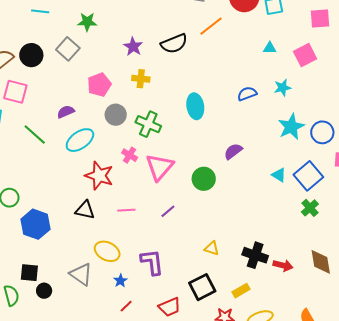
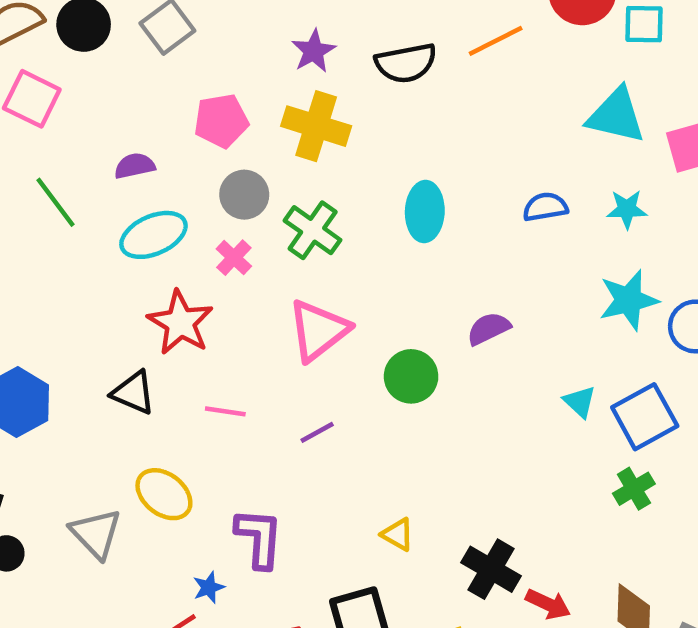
cyan triangle: (270, 48) -> (616, 116), size x2.0
yellow cross: (141, 79) -> (316, 126), size x1.6
pink cross: (130, 155) -> (234, 258), moved
blue star: (120, 281) -> (209, 587), moved

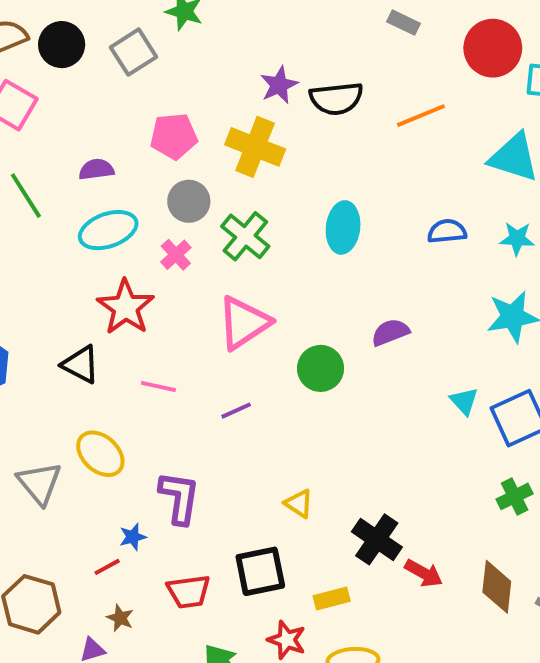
orange line: (496, 41) -> (421, 116), moved
purple star: (314, 51) -> (279, 85), moved
green cross: (634, 489) -> (515, 496), moved

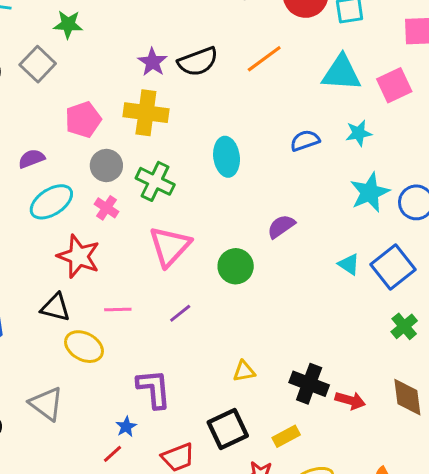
yellow ellipse: (100, 454) -> (84, 347), moved
yellow triangle: (299, 504) -> (244, 371), turned -30

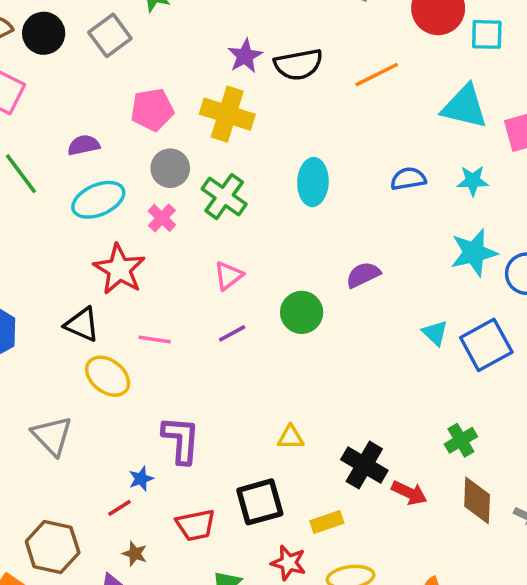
pink triangle: (170, 246) -> (228, 276), size x0.6
purple line: (180, 313) -> (232, 333), moved
green cross: (404, 326) -> (461, 440), moved

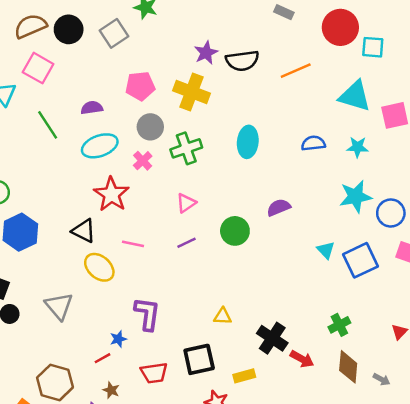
green cross: (224, 197) -> (186, 148), turned 32

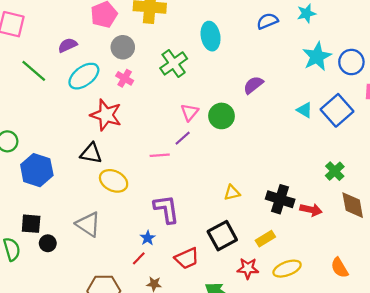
green cross: (186, 148) -> (174, 63), moved
pink triangle: (186, 203) -> (190, 112), moved
pink line: (133, 244) -> (160, 155), moved

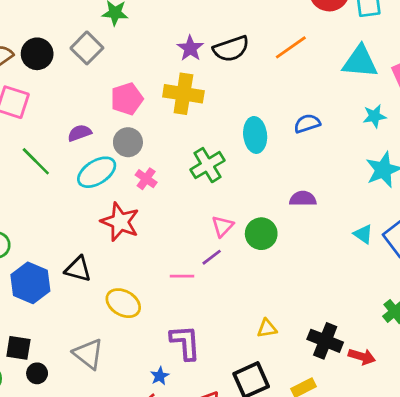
blue semicircle: (267, 21) -> (307, 124), moved
gray circle: (123, 47) -> (128, 142), moved
purple semicircle: (253, 85) -> (303, 199), turned 35
black triangle: (91, 153) -> (78, 269), moved

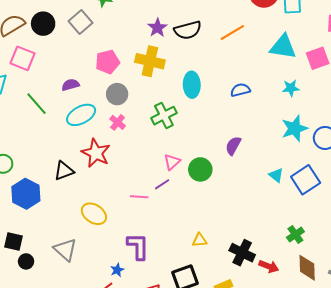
cyan ellipse: (255, 135) -> (192, 85), moved
gray circle: (128, 142) -> (117, 94), moved
purple semicircle: (303, 199) -> (233, 146), turned -66
black triangle: (78, 269) -> (64, 171), moved, turned -40

